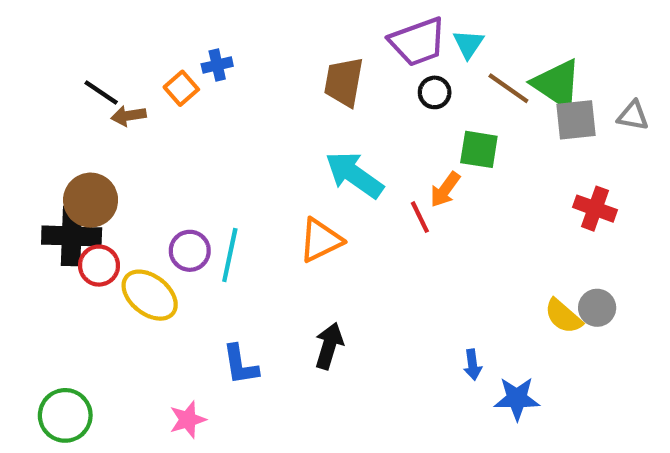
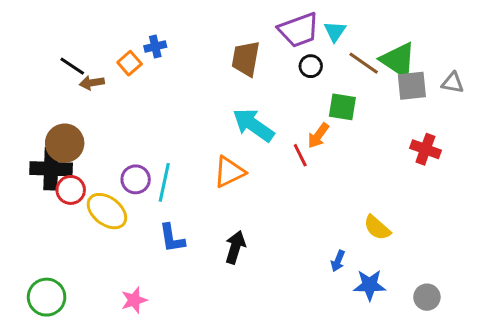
gray circle: (597, 308) -> (427, 297), moved
yellow semicircle: (563, 316) -> (377, 228), moved
blue L-shape: (240, 365) -> (172, 238), moved
blue arrow: (473, 365) -> (338, 261), turned 30

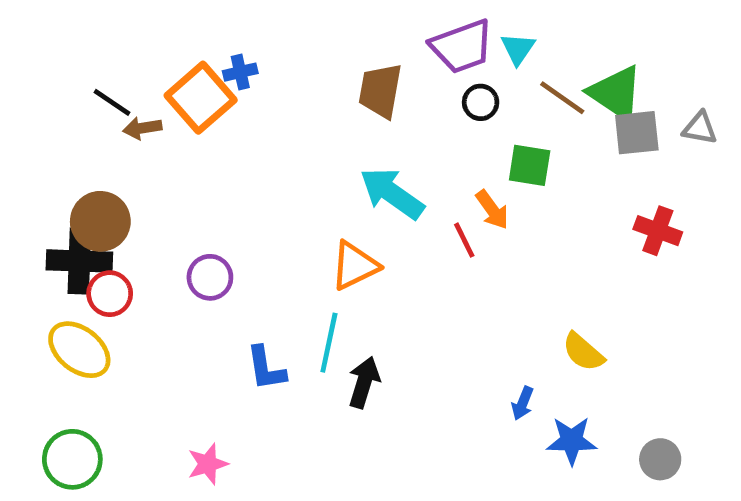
orange square: (130, 63) -> (201, 98), size x1.8
orange arrow: (318, 136) -> (492, 210), turned -72
cyan line: (164, 182) -> (329, 343), moved
yellow ellipse: (107, 211) -> (79, 350), moved

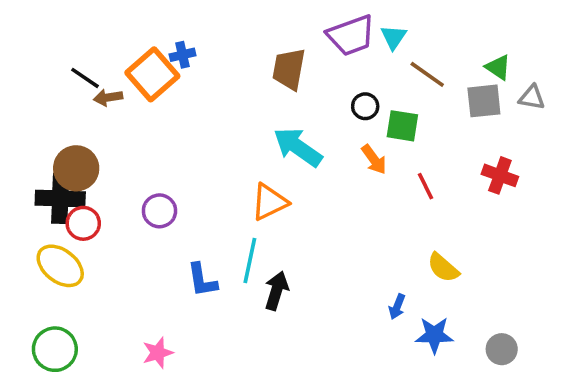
green triangle: (616, 93) -> (498, 67), moved, size x0.6
black circle: (481, 102) -> (365, 106), moved
red line: (464, 240) -> (425, 186), moved

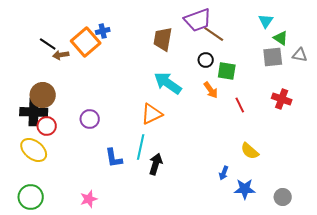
cyan triangle: (394, 37) -> (266, 21), moved
brown line: (427, 74) -> (214, 34), moved

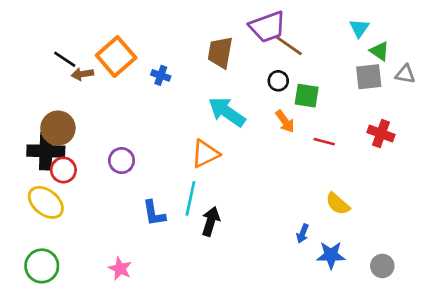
blue cross: (103, 31) -> (161, 75), moved, turned 32
red line: (240, 105) -> (324, 142), turned -49
pink star: (89, 199) -> (120, 269), turned -30

